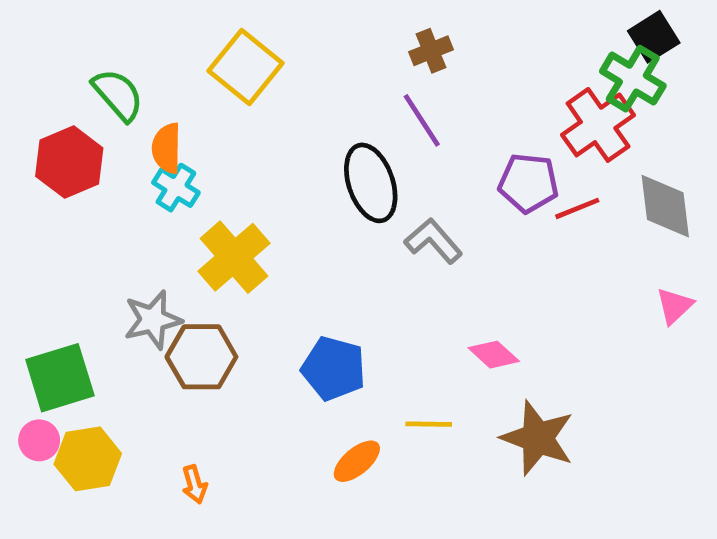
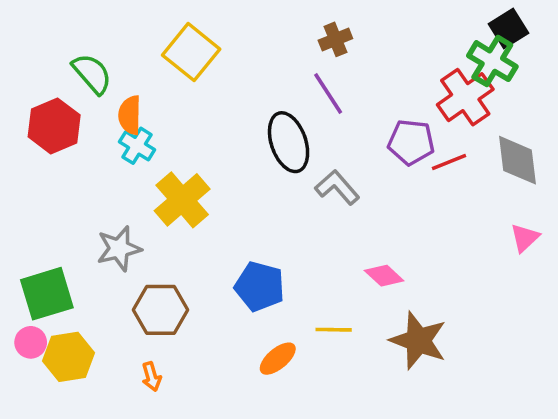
brown hexagon: (201, 357) -> (160, 310), moved

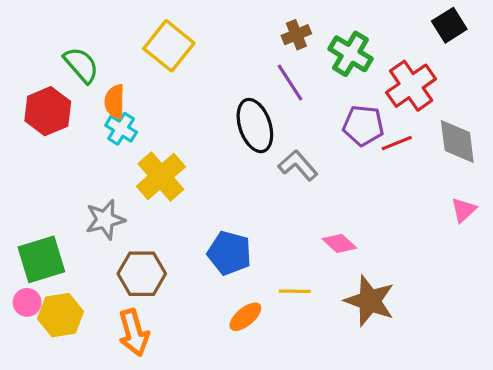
green cross: (492, 61) -> (351, 54), moved
orange arrow: (151, 377) -> (134, 333), size x1.8

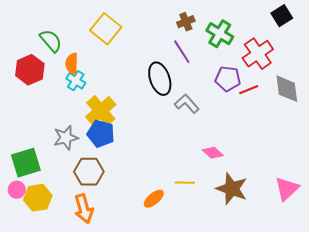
pink triangle: (464, 210) -> (287, 189), moved, size x1.5
blue pentagon: (229, 253) -> (101, 134), moved

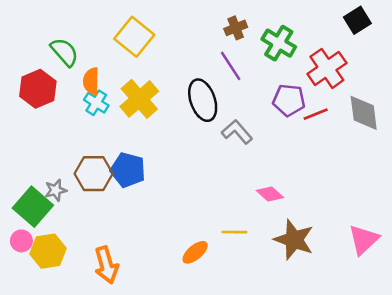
yellow cross: (101, 111) -> (139, 99), moved
gray star: (66, 138) -> (56, 190), moved, size x0.7
green square: (26, 163) -> (33, 207), turned -32
brown hexagon: (89, 172) -> (94, 174), moved

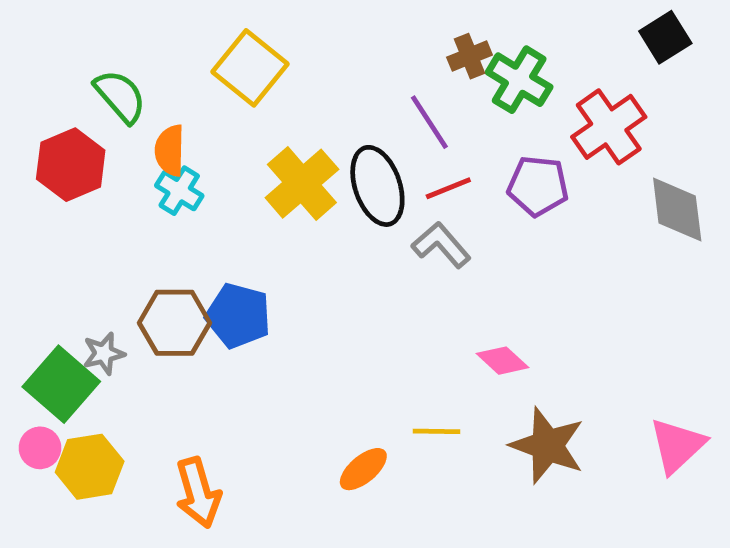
brown cross: (236, 28) -> (469, 56), moved
yellow cross: (139, 99) -> (302, 184), moved
red line: (316, 114) -> (448, 188), moved

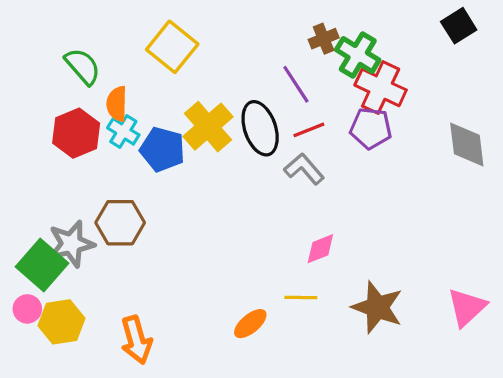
red cross: (609, 127) -> (381, 88), moved, turned -30
red hexagon: (71, 165) -> (76, 133), moved
blue pentagon: (238, 316) -> (162, 149), moved
gray star: (104, 353) -> (71, 244), size x1.6
pink diamond: (503, 361) -> (320, 249), moved, turned -64

